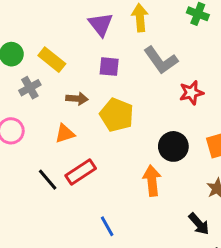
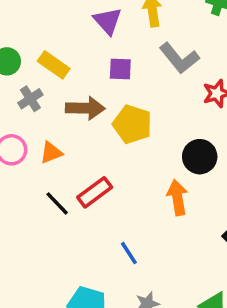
brown arrow: (77, 99) -> (85, 108), size x1.5
orange triangle: (65, 134) -> (51, 153), moved

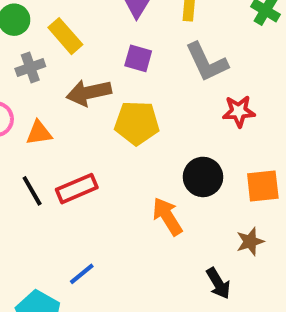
brown arrow: (85, 108) -> (89, 93), turned 153
yellow pentagon: (132, 124) -> (137, 123), turned -30
orange arrow: (177, 198) -> (167, 216), turned -36
blue line: (129, 253) -> (82, 274), moved, turned 70

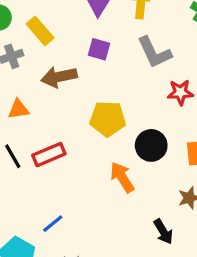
yellow pentagon: (137, 123) -> (108, 119), moved

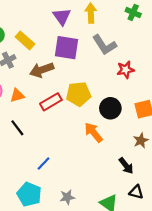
purple square: (99, 49) -> (67, 48), size x1.6
red rectangle: (49, 155) -> (51, 102), moved
blue line: (53, 224) -> (43, 164), moved

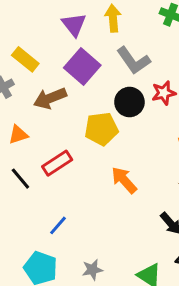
purple square: (67, 48) -> (82, 67), turned 35
red rectangle: (51, 102) -> (57, 163), moved
black circle: (110, 108) -> (129, 102), moved

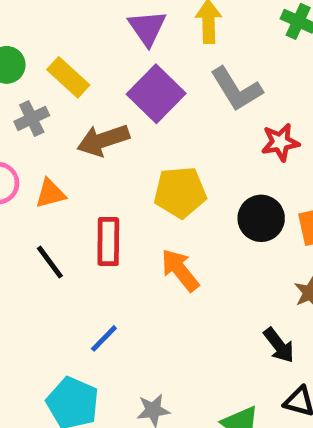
black circle: (129, 102) -> (261, 218), moved
red rectangle: (57, 163) -> (108, 241), turned -60
orange arrow: (124, 180) -> (180, 270), moved

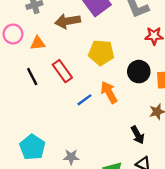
red rectangle: (108, 241) -> (62, 71), turned -45
orange arrow: (180, 270) -> (109, 92), moved
blue line: (104, 338) -> (84, 100), moved

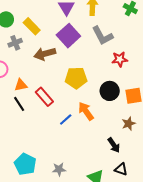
orange triangle: (38, 43) -> (21, 85), moved

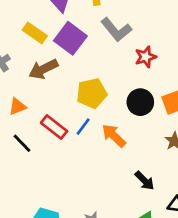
yellow rectangle: (32, 26) -> (35, 33), moved
orange triangle: (21, 85) -> (17, 107), moved
blue line: (66, 120) -> (83, 127), moved
black arrow: (114, 145) -> (145, 181), moved

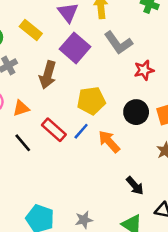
yellow rectangle: (35, 33) -> (31, 30), moved
brown arrow: (43, 69) -> (48, 75), turned -52

